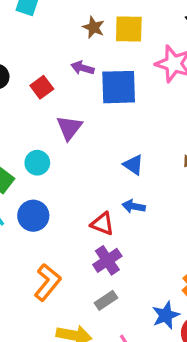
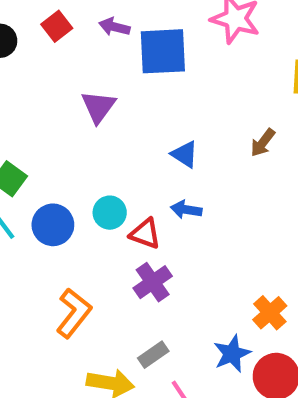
red square: (42, 87) -> (57, 26), moved
cyan circle: (37, 163) -> (110, 213), moved
gray rectangle: (106, 300) -> (153, 355), moved

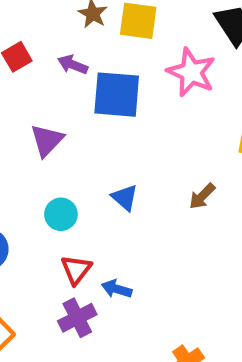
blue arrow: (186, 210) -> (117, 289), moved
cyan circle: (110, 213) -> (61, 214), moved
red triangle: (145, 234) -> (76, 270), turned 40

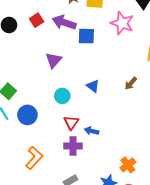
purple arrow: (73, 65) -> (64, 23), size x1.6
blue square: (117, 95) -> (86, 36), size x0.7
purple cross: (77, 318) -> (73, 146), turned 30

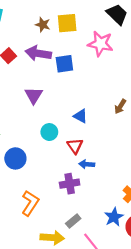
red triangle: (71, 123) -> (75, 146), moved

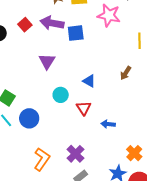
blue arrow: (87, 164) -> (108, 124), moved
purple cross: (70, 184) -> (76, 154), moved, turned -36

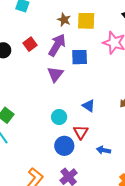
purple arrow: (52, 23) -> (57, 45), turned 105
purple triangle: (47, 61) -> (55, 74), moved
blue circle: (29, 118) -> (64, 146), moved

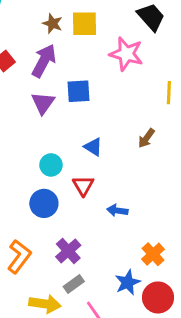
blue square: (80, 57) -> (78, 91), moved
blue circle: (64, 146) -> (44, 203), moved

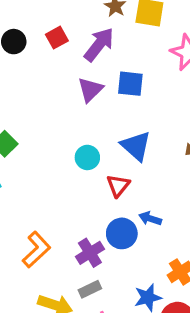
blue triangle: (93, 147) -> (136, 146), size x1.5
blue circle: (44, 203) -> (122, 233), moved

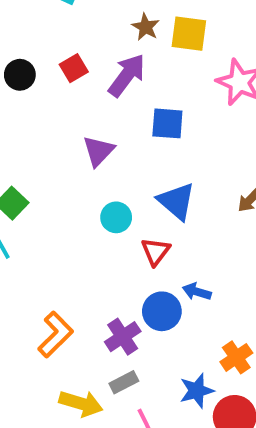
purple triangle: (90, 90) -> (98, 151), moved

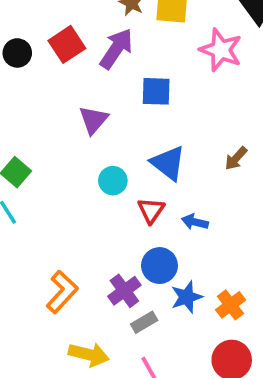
red square: (74, 68) -> (67, 44), size x1.4
blue arrow: (197, 292) -> (195, 222), moved
gray rectangle: (124, 382) -> (144, 322), moved
blue star: (197, 391) -> (187, 297), moved

